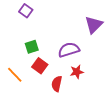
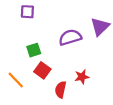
purple square: (26, 11) -> (27, 12), turned -32
purple semicircle: (69, 50) -> (70, 37), moved

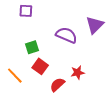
purple semicircle: (70, 37) -> (66, 35), turned 40
red semicircle: (61, 90) -> (57, 85), turned 35

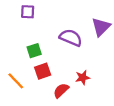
red square: (40, 66) -> (43, 71), turned 35

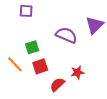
orange line: (16, 81) -> (15, 64), moved

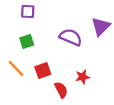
green square: (32, 47) -> (27, 42), moved
red semicircle: (57, 85) -> (61, 90), turned 105

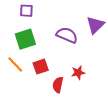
green square: (27, 42) -> (25, 39), size x1.5
red semicircle: (61, 90) -> (58, 85), turned -140

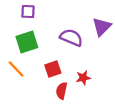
red square: (41, 67) -> (53, 69), moved

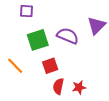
green square: (27, 42) -> (38, 40), moved
red star: (83, 78) -> (79, 87), moved

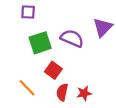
orange line: (15, 66) -> (27, 88), moved
red square: (50, 66) -> (53, 70), turned -35

